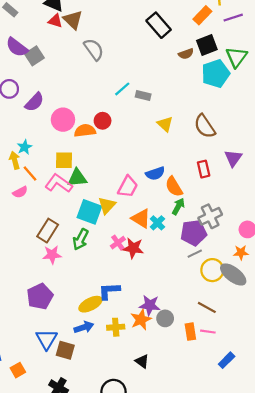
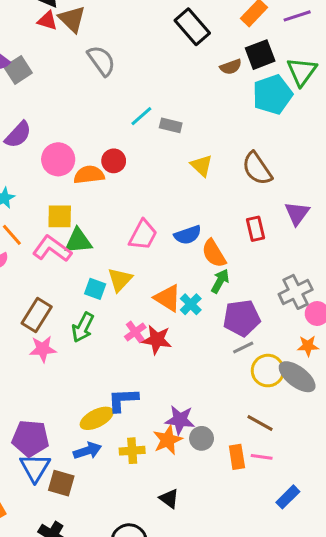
pink trapezoid: (128, 187) -> (143, 235), moved
cyan square: (89, 212) -> (95, 289), size x0.6
gray cross: (210, 216) -> (296, 292), moved
purple pentagon: (40, 296) -> (30, 438), moved, turned 30

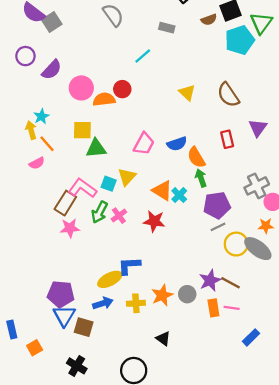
gray rectangle: (171, 125) -> (167, 28), moved
pink L-shape: (52, 249) -> (82, 188), moved
green arrow: (220, 281) -> (201, 178), turned -48
pink cross: (135, 332) -> (119, 216), moved
purple star: (180, 420) -> (210, 280), moved, turned -30

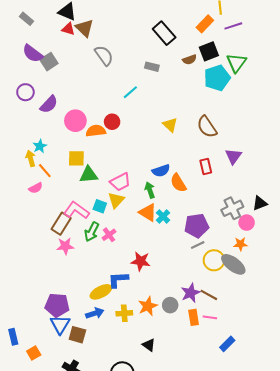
pink trapezoid: (144, 144) -> (120, 182), moved, turned 35
green arrow: (201, 178) -> (150, 190), moved
red star: (154, 221) -> (141, 261), moved

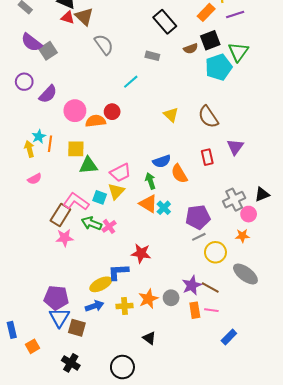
orange line: (45, 171) -> (50, 144), moved, turned 49
green arrow: (92, 232) -> (91, 223), turned 84
gray ellipse: (233, 264) -> (245, 274), moved

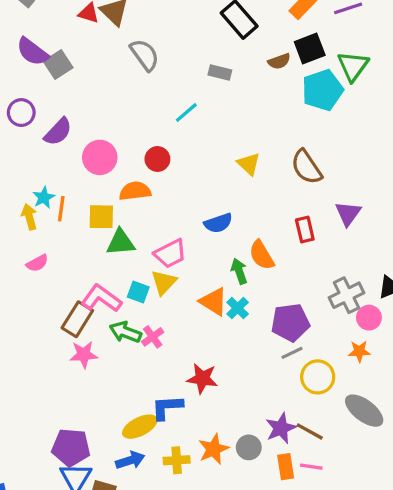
orange semicircle: (96, 121) -> (135, 191), moved
blue semicircle: (162, 161) -> (218, 223), moved
green arrow: (150, 181) -> (239, 271), moved

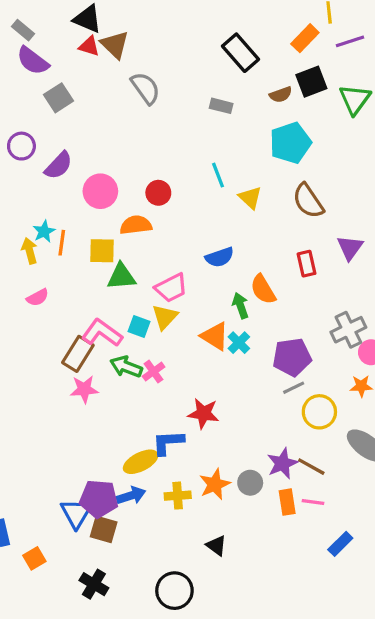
purple semicircle: (32, 52) -> (33, 61), moved
cyan pentagon: (322, 90) -> (290, 143), moved
cyan line: (186, 113) -> (218, 175), moved, turned -70
purple pentagon: (71, 447) -> (99, 499), moved

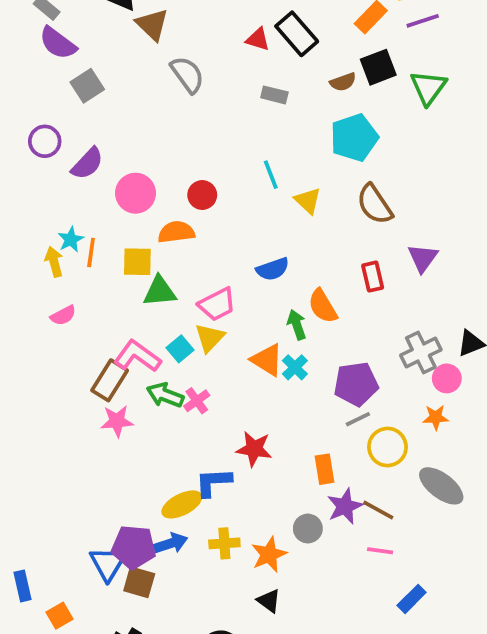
red triangle: (89, 46) -> (258, 39), moved
cyan square: (139, 326) -> (180, 349), turned 30
orange star: (215, 484) -> (269, 554), moved
orange rectangle: (287, 502) -> (325, 469), moved

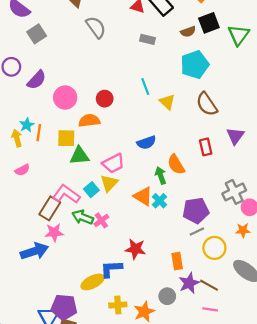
blue arrow: (171, 543) -> (34, 251), moved, size x1.4

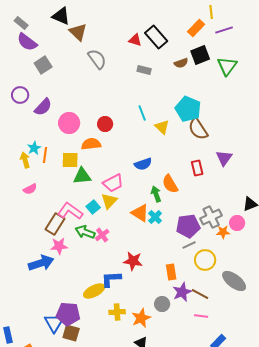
cyan pentagon: (195, 65) -> (188, 109), moved, turned -30
gray cross: (234, 192) -> (211, 217), moved
orange star: (243, 230) -> (223, 232), moved

